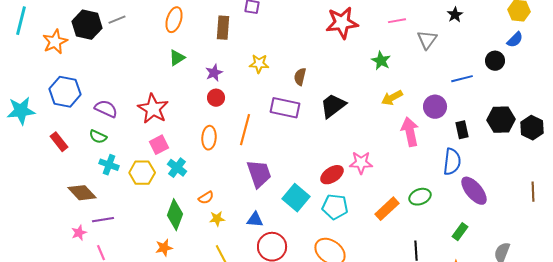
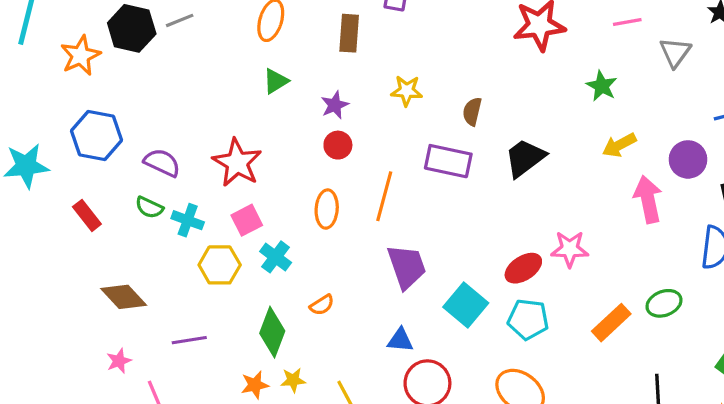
cyan cross: (109, 165) -> (188, 220), moved
yellow star: (217, 219) -> (293, 380), moved
purple line: (103, 220) -> (189, 340), moved

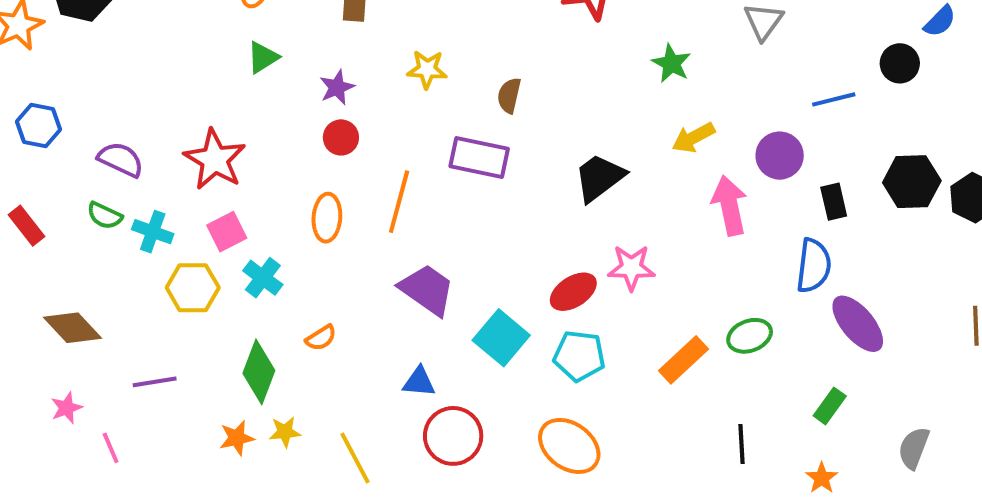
blue hexagon: (97, 135) -> (38, 125), size x0.7
black trapezoid: (525, 158) -> (599, 178), moved
purple trapezoid: (407, 267) -> (427, 290), turned -36

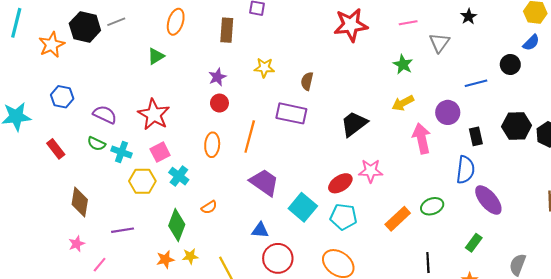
green triangle: (263, 57) -> (156, 56), moved
green star: (671, 63) -> (403, 64), moved
brown diamond: (73, 328) -> (80, 202), turned 52
pink line: (111, 448) -> (100, 265), turned 63

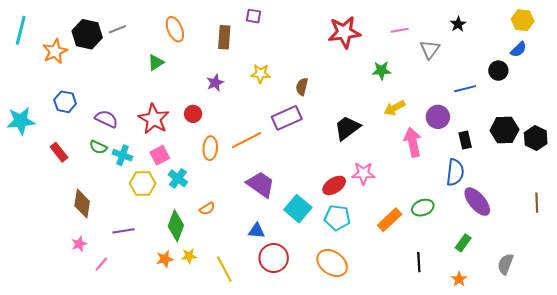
orange ellipse: (176, 22) -> (175, 29), turned -40
green star: (403, 64) -> (381, 71), moved, turned -30
red circle: (219, 103) -> (193, 114), moved
purple rectangle: (291, 113) -> (287, 118), turned -36
orange line: (250, 136) -> (246, 140), turned 48

